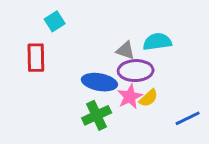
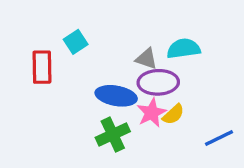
cyan square: (55, 21) -> (76, 42), moved

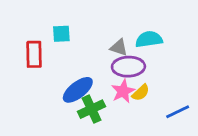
cyan square: (76, 42) -> (61, 34), turned 30
blue ellipse: (116, 96) -> (78, 90), moved, turned -48

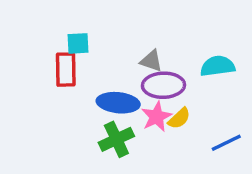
cyan semicircle: (149, 39) -> (218, 66), moved
red rectangle: (34, 54) -> (66, 70), moved
blue ellipse: (78, 90) -> (118, 103), moved, turned 44

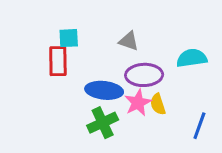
gray triangle: (151, 61) -> (129, 41), moved
yellow semicircle: (179, 118) -> (158, 104), turned 115
blue line: (226, 143) -> (199, 126), turned -44

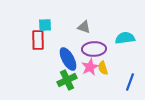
blue ellipse: (104, 90) -> (68, 59), turned 55

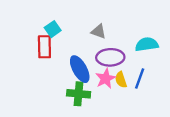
cyan square: (45, 25) -> (53, 29), turned -32
green cross: (67, 80) -> (79, 94), turned 30
blue line: (130, 82) -> (140, 79), moved

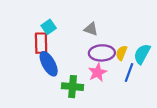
cyan semicircle: (147, 44) -> (142, 54), moved, turned -54
blue ellipse: (80, 69) -> (49, 64), moved
yellow semicircle: (121, 80) -> (121, 53), moved, turned 40

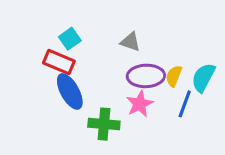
red rectangle: (41, 43) -> (59, 62), turned -66

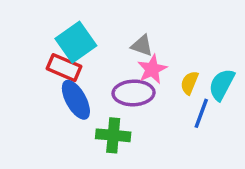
cyan square: (70, 39) -> (76, 42), size x1.6
purple ellipse: (146, 76) -> (134, 93), moved
pink star: (140, 104) -> (152, 69), moved

